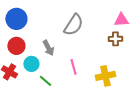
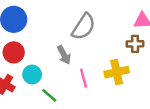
gray arrow: (48, 48) -> (64, 55), moved
yellow cross: (105, 76) -> (117, 72), moved

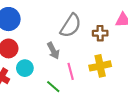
brown cross: (135, 44) -> (100, 33), moved
green line: (49, 95) -> (53, 87), moved

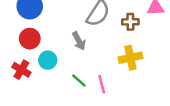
pink line: (71, 71) -> (102, 84), moved

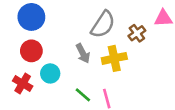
brown cross: (130, 22) -> (137, 33), turned -35
yellow cross: (130, 58) -> (114, 58), moved

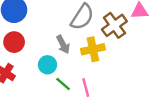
brown cross: (137, 33) -> (114, 25), size x1.5
cyan circle: (50, 73) -> (48, 65), moved

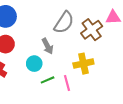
yellow cross: (93, 49) -> (83, 64), moved
green line: (63, 84) -> (48, 80), turned -64

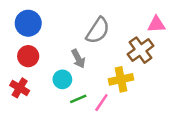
brown cross: (92, 30) -> (141, 50), moved
pink line: (67, 83) -> (101, 103), turned 49

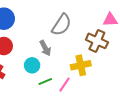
brown cross: (141, 50) -> (97, 41), turned -30

